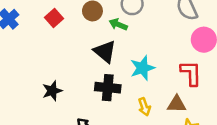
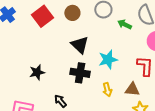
red square: (54, 18) -> (42, 16), size x1.5
green arrow: (118, 24) -> (125, 24), moved

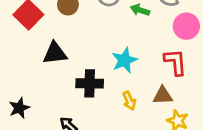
black triangle: (80, 45) -> (55, 53), moved, turned -42
black star: (37, 72) -> (19, 108), moved

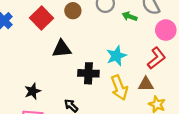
red L-shape: (175, 62) -> (156, 58), turned 55
yellow arrow: (129, 101) -> (119, 88), size x1.6

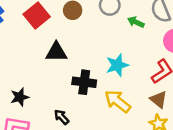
brown triangle: (146, 84) -> (159, 99), moved, turned 35
yellow arrow: (119, 88) -> (118, 101), turned 145

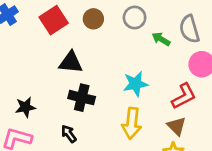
black cross: (84, 82) -> (82, 98), moved
yellow arrow: (118, 101) -> (132, 123), turned -128

